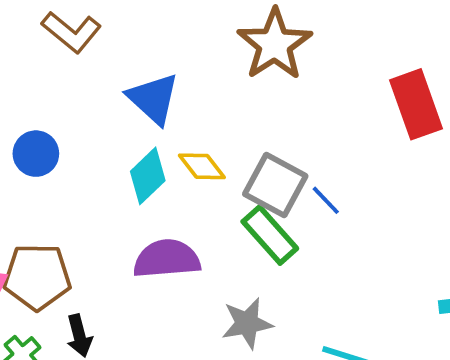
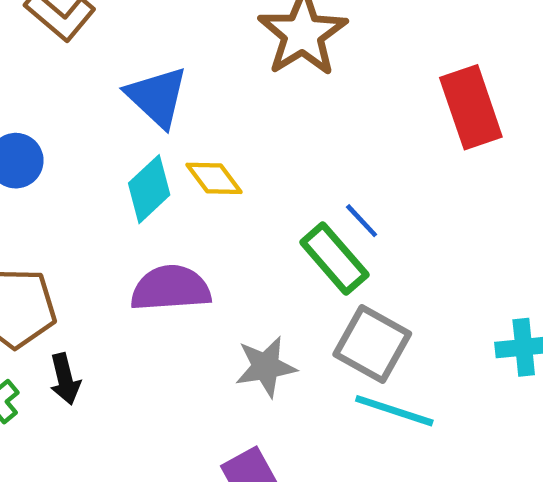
gray square: (275, 185) -> (372, 344), moved
green rectangle: (270, 235) -> (334, 258), moved

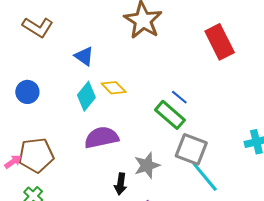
blue triangle: (157, 97) -> (84, 56), size x0.7
black arrow: (65, 379) -> (121, 184), moved, turned 30
cyan line: (394, 411) -> (205, 177), turned 40

